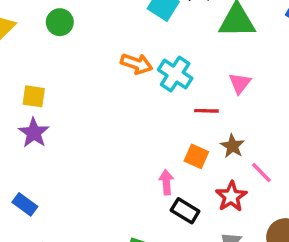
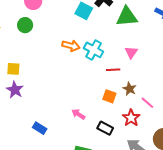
pink arrow: (166, 182) -> (78, 114), moved, turned -48
blue rectangle: (25, 204) -> (40, 128), moved

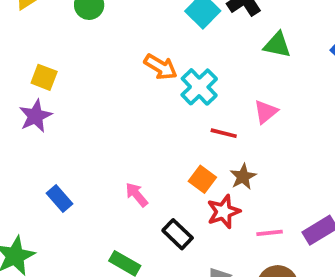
green triangle: (127, 17) -> (277, 45), size x0.7
pink line: (147, 103) -> (270, 233), moved, turned -64
red star: (131, 118) -> (224, 212), moved

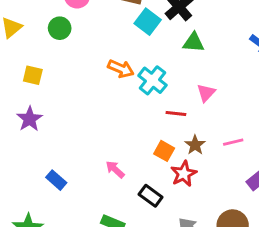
green triangle: (277, 45) -> (194, 43), moved
yellow square: (44, 77) -> (33, 75), moved
pink line: (270, 233) -> (233, 142), moved

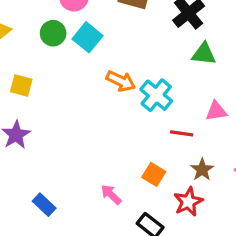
cyan square: (148, 22) -> (88, 37), moved
pink triangle: (206, 93) -> (216, 111), turned 36
orange square: (164, 151) -> (154, 174), moved

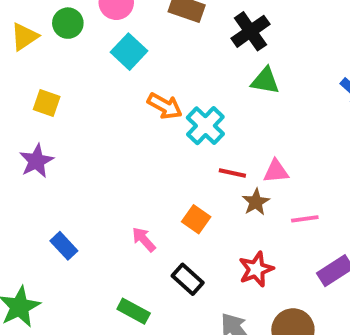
green circle: (53, 33) -> (68, 23), moved
pink triangle: (216, 111) -> (276, 171), moved
brown star: (202, 170) -> (256, 202), moved
red star: (188, 202) -> (256, 269), moved

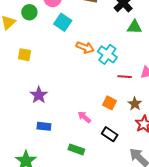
purple star: (36, 161) -> (39, 95), moved
brown star: (256, 202) -> (135, 104), moved
blue rectangle: (64, 246) -> (44, 126), turned -32
green rectangle: (134, 311) -> (76, 149), moved

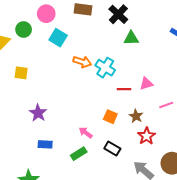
green rectangle: (76, 149) -> (79, 154), moved, turned -49

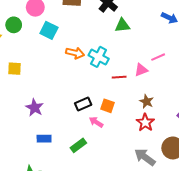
pink line: (166, 105) -> (158, 57), moved
brown star: (136, 116) -> (147, 101), moved
pink arrow: (86, 133) -> (96, 122), moved
black rectangle: (112, 148) -> (83, 104), moved, turned -49

